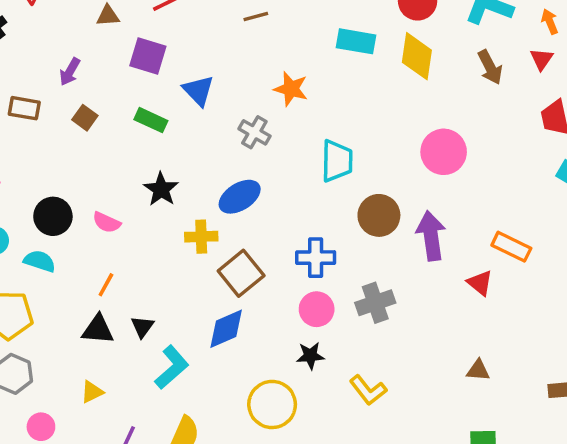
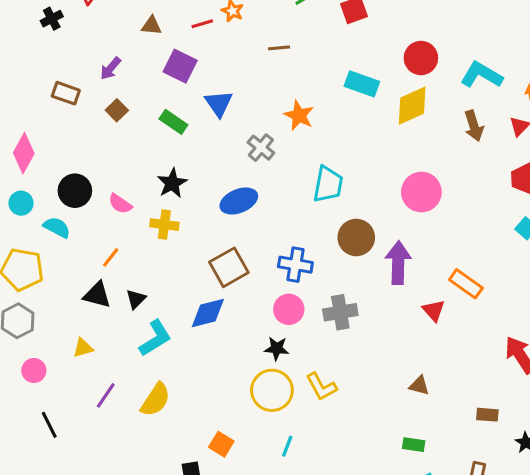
yellow diamond: (417, 56) -> (412, 106), turned 48
yellow cross: (201, 237) -> (164, 225), moved
yellow circle: (272, 404) -> (272, 390), moved

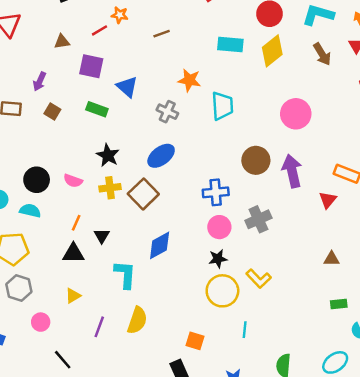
cyan trapezoid: (328, 184) -> (222, 106), moved
brown square: (229, 267) -> (143, 194), moved
black triangle: (136, 299) -> (102, 236), moved
red triangle: (434, 310) -> (328, 200), turned 36
cyan L-shape: (155, 338) -> (125, 274), turned -40

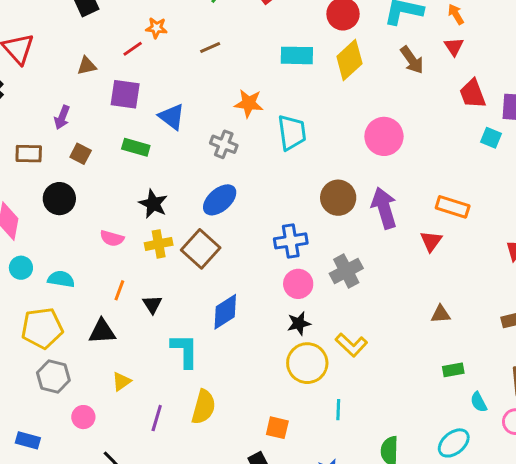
black circle: (37, 180) -> (59, 199), moved
black triangle: (73, 253) -> (102, 331), moved

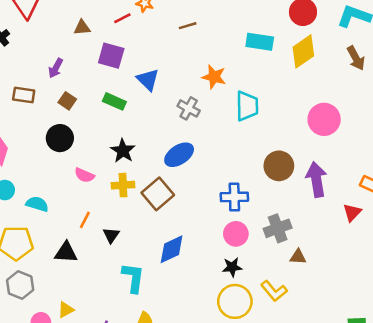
black circle: (59, 199) -> (60, 138), moved
brown triangle: (441, 314) -> (298, 257), moved
yellow triangle: (121, 381) -> (66, 310), moved

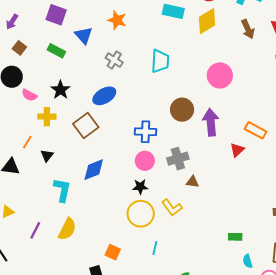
orange star: (214, 77) -> (117, 20), moved
pink semicircle: (84, 175) -> (29, 95), moved
yellow cross: (123, 185) -> (47, 117), moved

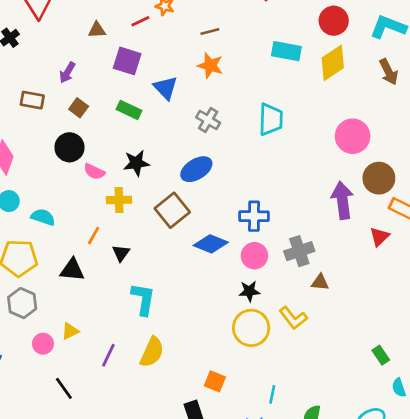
black star: (60, 90) -> (136, 163), turned 30
brown circle: (182, 110) -> (379, 178), moved
blue diamond: (94, 170) -> (211, 244), moved, turned 45
green rectangle: (235, 237) -> (381, 355), turned 56
cyan line: (155, 248) -> (272, 394), moved

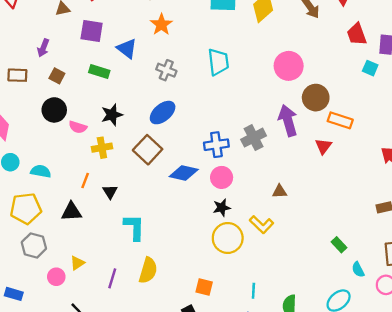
orange star: (210, 66) -> (161, 25), turned 30
gray cross: (299, 251) -> (254, 138), moved

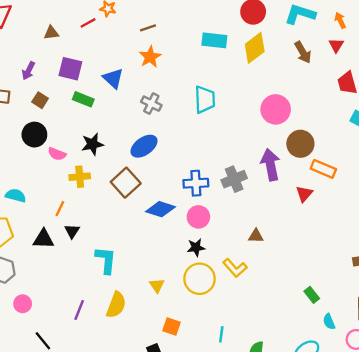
purple square: (92, 31) -> (70, 69), moved
black triangle: (110, 192) -> (72, 231), moved
yellow triangle: (77, 263) -> (157, 285), moved, turned -35

